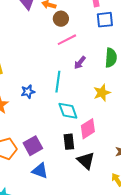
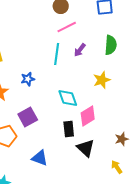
cyan line: (58, 82) -> (57, 54), moved
purple square: (33, 146) -> (28, 117), moved

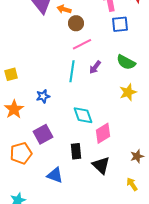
green semicircle: (111, 45) -> (126, 62), turned 114
yellow star: (102, 80) -> (128, 92), moved
black rectangle: (69, 129) -> (76, 151), moved

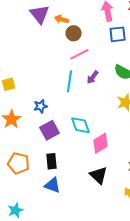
purple square: (43, 134) -> (50, 130), moved
black rectangle: (76, 151) -> (52, 161), moved
orange pentagon: (21, 153) -> (19, 163), turned 30

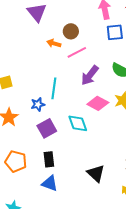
orange arrow: (62, 19) -> (54, 43), moved
purple arrow: (93, 77) -> (90, 75), size x1.5
cyan line: (70, 81) -> (54, 88), moved
pink diamond: (101, 143) -> (98, 103), moved, turned 60

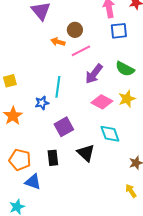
cyan diamond: (78, 123) -> (110, 134), moved
purple square: (47, 128) -> (64, 127), moved
black triangle: (96, 173) -> (86, 153), moved
blue triangle: (50, 183) -> (33, 182), moved

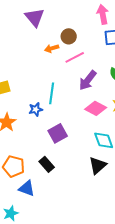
orange arrow: (58, 42) -> (52, 48), turned -32
black triangle: (86, 153) -> (98, 165), moved, turned 36
black rectangle: (53, 158) -> (47, 164), turned -35

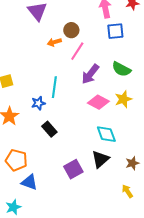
pink line: (75, 57) -> (77, 51), turned -30
purple square: (58, 133) -> (73, 169), moved
black rectangle: (47, 164) -> (49, 129), moved

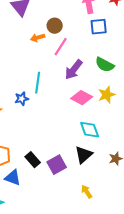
black rectangle: (49, 129) -> (33, 160), moved
yellow arrow: (127, 191) -> (87, 192), moved

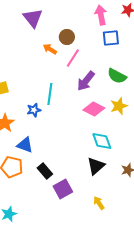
orange arrow: (38, 38) -> (50, 49), turned 48
purple square: (57, 165) -> (63, 189), moved
blue triangle: (13, 178) -> (25, 145), moved

